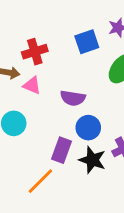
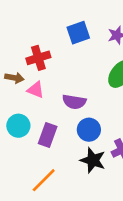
blue square: (87, 42) -> (78, 33), moved
purple rectangle: (62, 150) -> (48, 135), moved

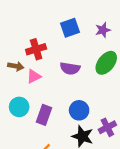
pink triangle: (36, 90) -> (34, 76), turned -49
purple semicircle: (74, 102) -> (70, 68), moved

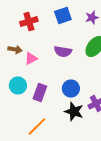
red cross: (36, 49) -> (29, 22), moved

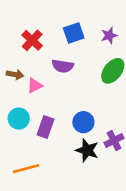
red cross: (29, 22) -> (32, 40), turned -30
purple semicircle: (63, 52) -> (63, 66), moved
orange line: (37, 126) -> (26, 169), moved, turned 30

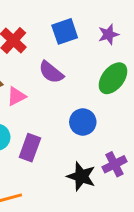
purple semicircle: (63, 66) -> (51, 72), turned 30
blue circle: (83, 122) -> (83, 122), moved

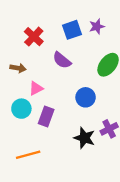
purple star: (108, 34) -> (97, 26), moved
pink triangle: (16, 96) -> (36, 88), moved

